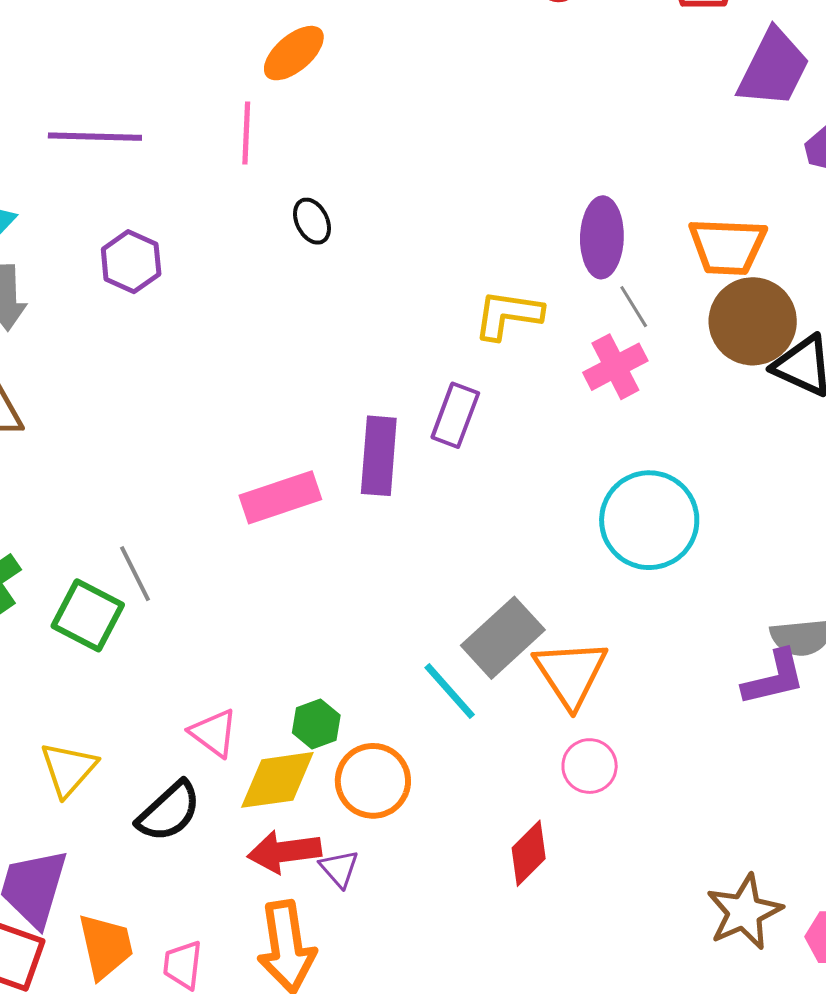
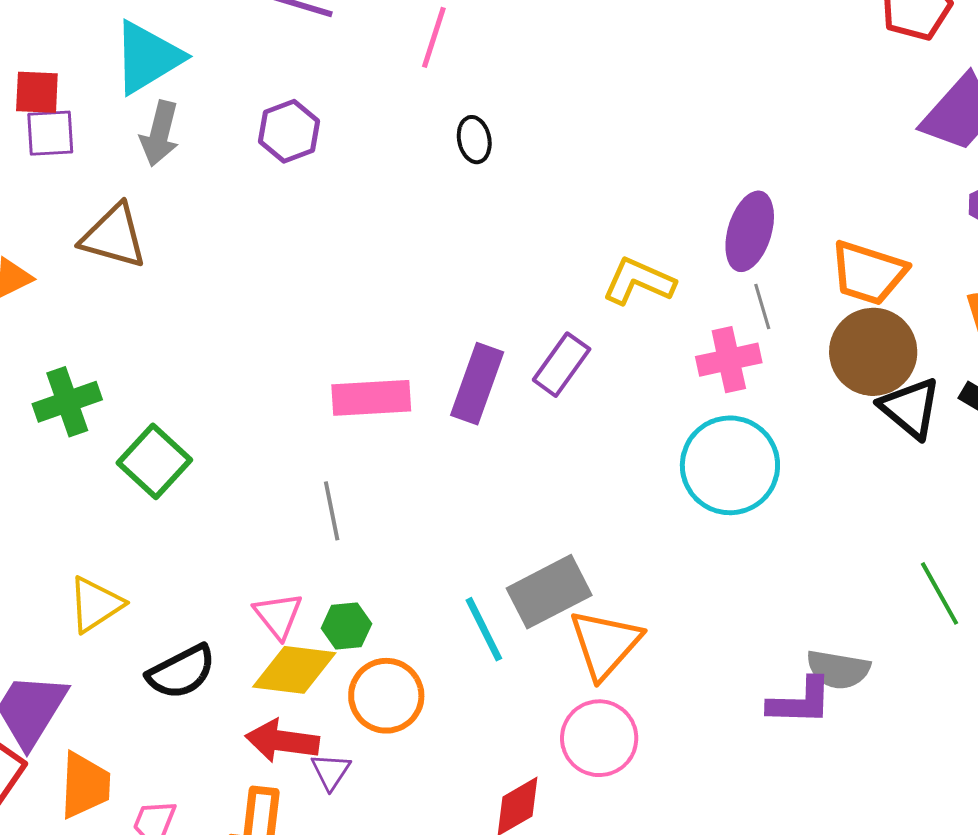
cyan circle: (649, 520) -> (730, 465), moved
gray line: (135, 574) -> (332, 511), moved
pink triangle: (214, 733) -> (278, 615), moved
pink circle: (590, 766) -> (599, 738), size x1.4

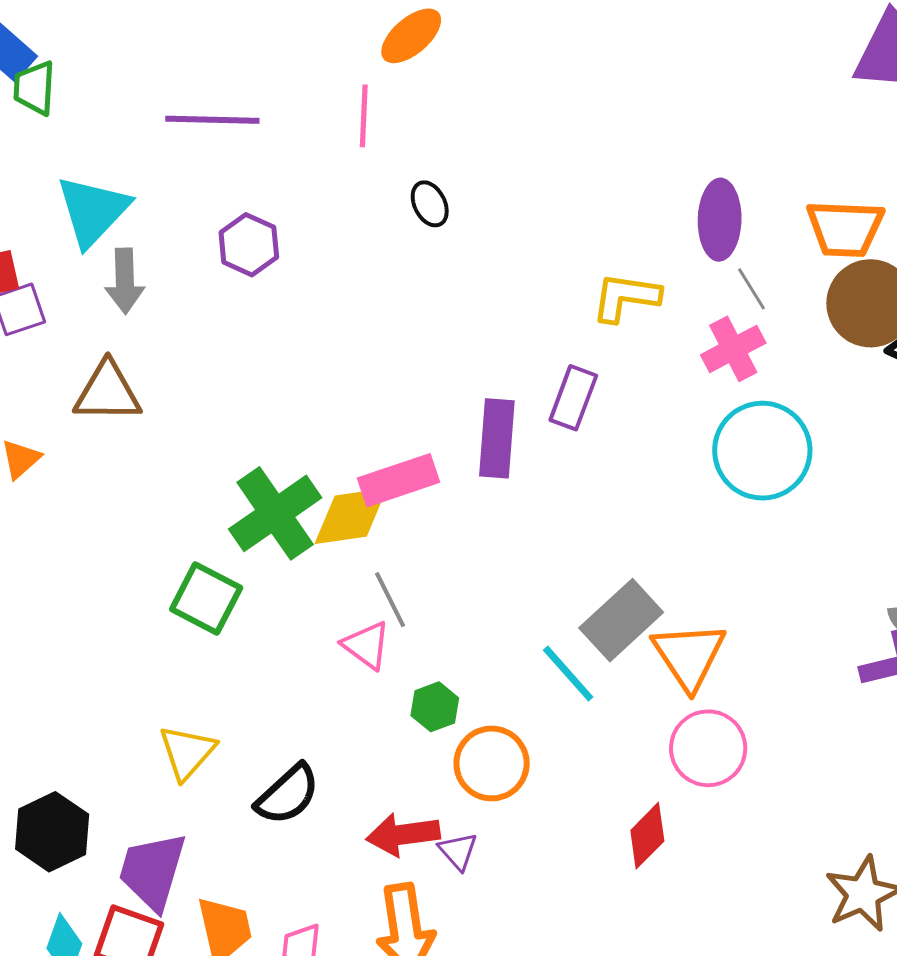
green cross: (67, 402) -> (275, 513), moved, size x1.4
pink triangle: (278, 615) -> (366, 645), moved
yellow diamond: (294, 670) -> (351, 516), moved

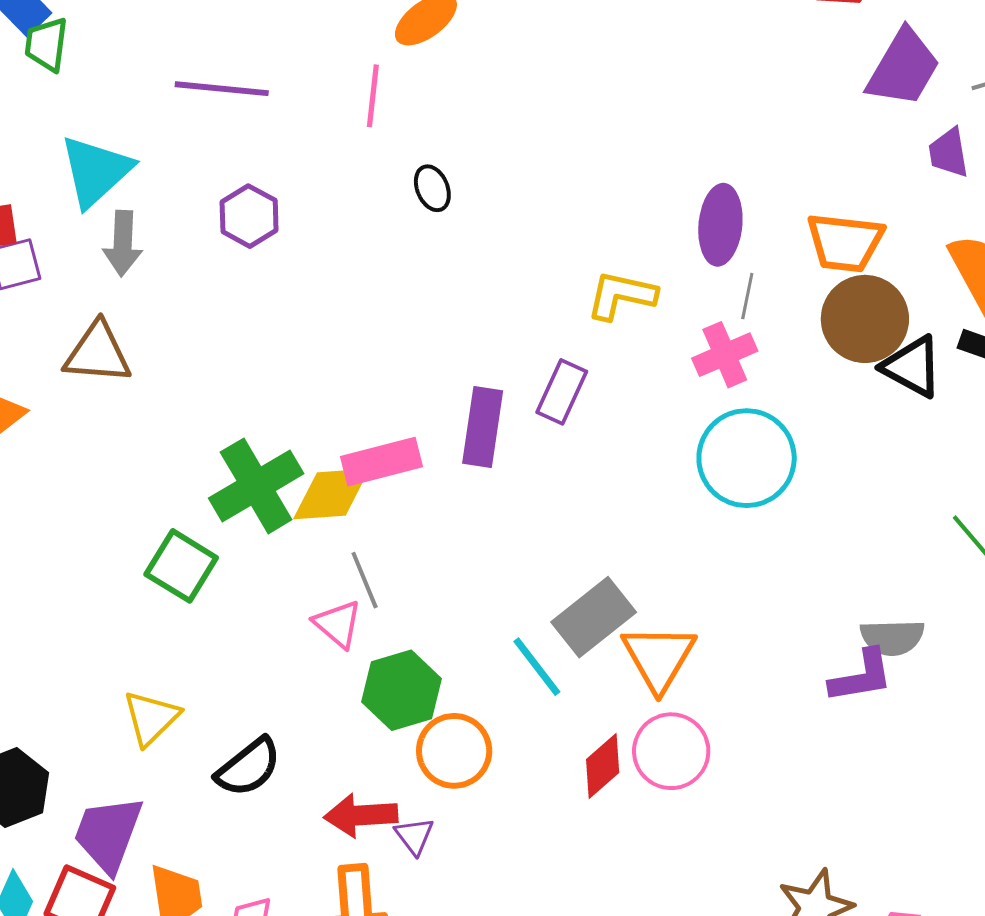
gray line: (751, 289) -> (747, 296), turned 39
green hexagon: (435, 707) -> (401, 690), size x1.6
red diamond: (647, 836) -> (603, 766), moved

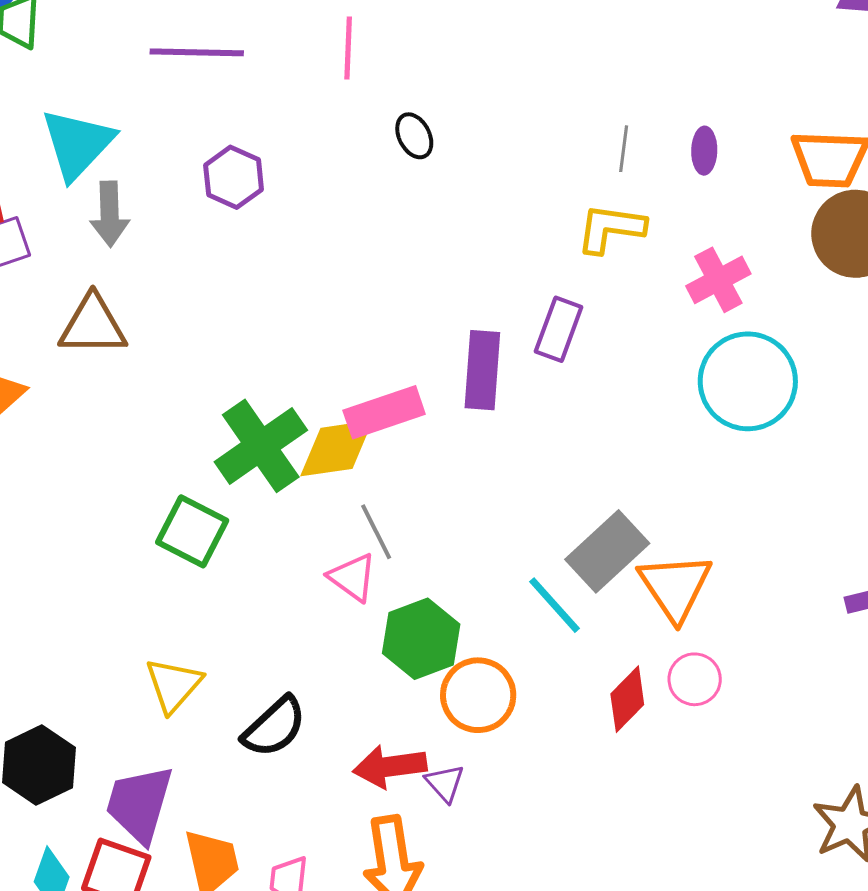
purple ellipse: (720, 225) -> (704, 151), size x0.6
gray line: (747, 296) -> (624, 149), moved
pink circle: (671, 751) -> (695, 679), size x0.7

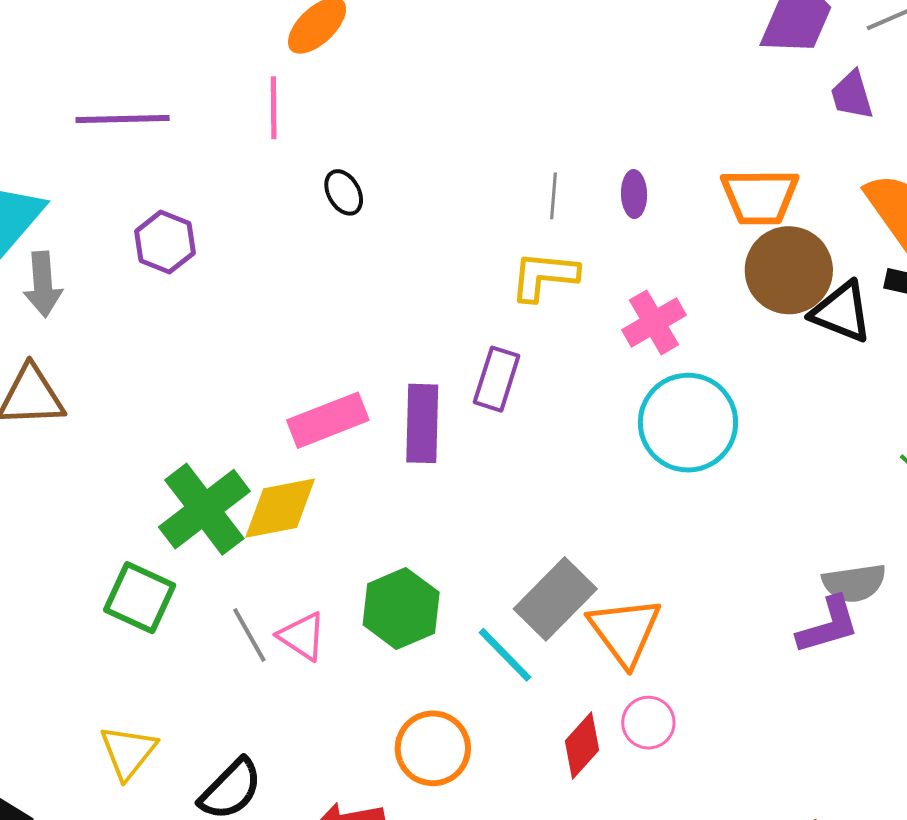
pink rectangle: (384, 412) -> (328, 420), moved
gray line: (376, 532) -> (249, 635), moved
green hexagon: (421, 639) -> (401, 608), moved

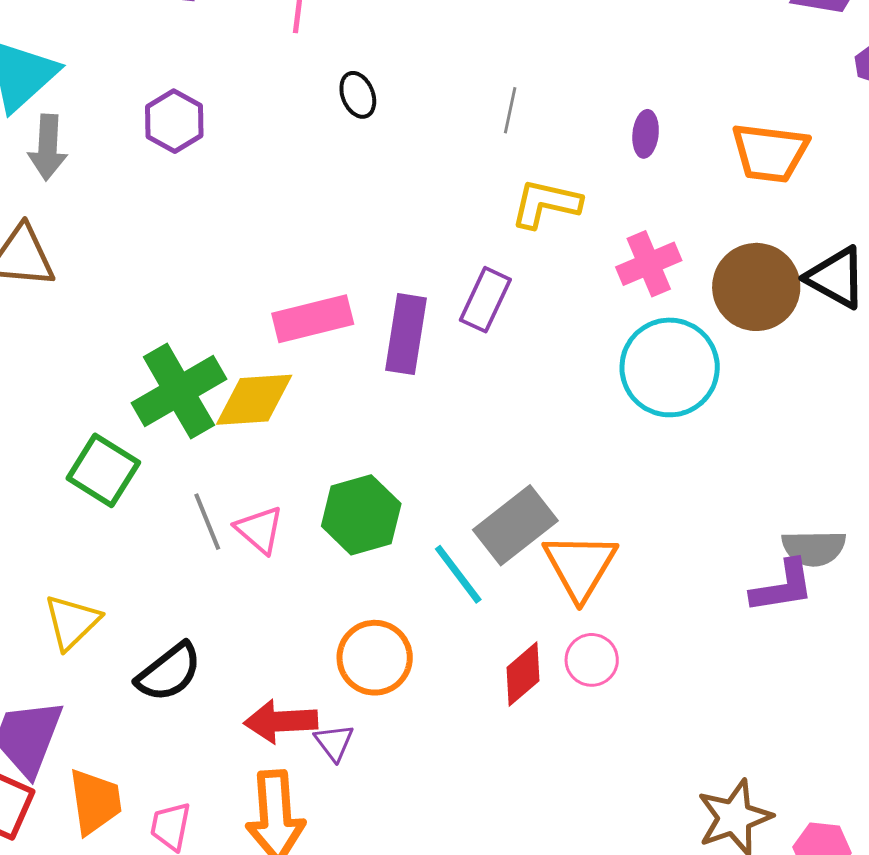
gray line: (553, 196) -> (510, 110), moved
brown circle: (789, 270) -> (756, 287), moved

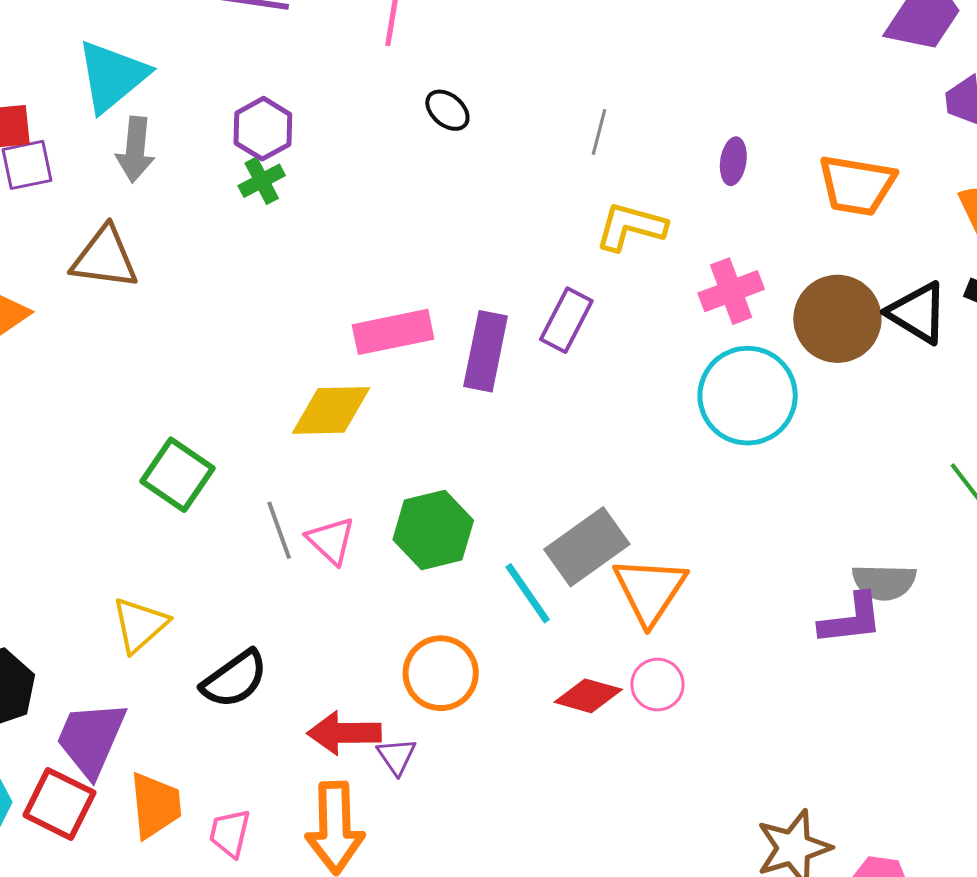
black ellipse: (358, 95) -> (447, 110), turned -30
green cross: (179, 391) -> (262, 181), moved, size x0.5
red diamond: (523, 674) -> (588, 696), turned 54

